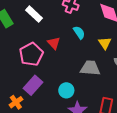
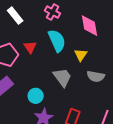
cyan semicircle: (79, 33) -> (57, 41), size x1.6
gray trapezoid: (90, 68) -> (62, 77), turned 40

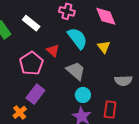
gray semicircle: (96, 76) -> (123, 81), moved
gray trapezoid: (62, 77) -> (76, 71), moved
cyan circle: (36, 96) -> (83, 95), moved

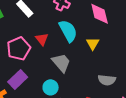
cyan circle: (83, 95) -> (51, 87), moved

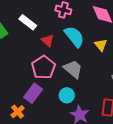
red triangle: (42, 39) -> (48, 41), moved
pink pentagon: (19, 49) -> (43, 67), moved

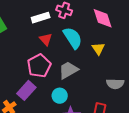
white rectangle: (28, 22) -> (41, 18), moved, turned -60
gray trapezoid: (73, 69) -> (68, 70), turned -75

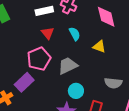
cyan semicircle: (73, 38) -> (75, 34), size x0.6
yellow triangle: (98, 49) -> (99, 47), turned -40
cyan circle: (60, 96) -> (76, 91), moved

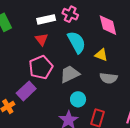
red triangle: (48, 33) -> (42, 39), moved
cyan semicircle: (75, 34) -> (77, 42), size x1.6
gray semicircle: (113, 83) -> (109, 78), moved

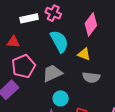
pink diamond: (108, 25) -> (91, 24), turned 50
red triangle: (42, 39) -> (13, 42), moved, turned -48

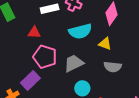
cyan semicircle: (59, 41) -> (80, 31), turned 105
pink pentagon: (24, 66) -> (45, 57), turned -30

